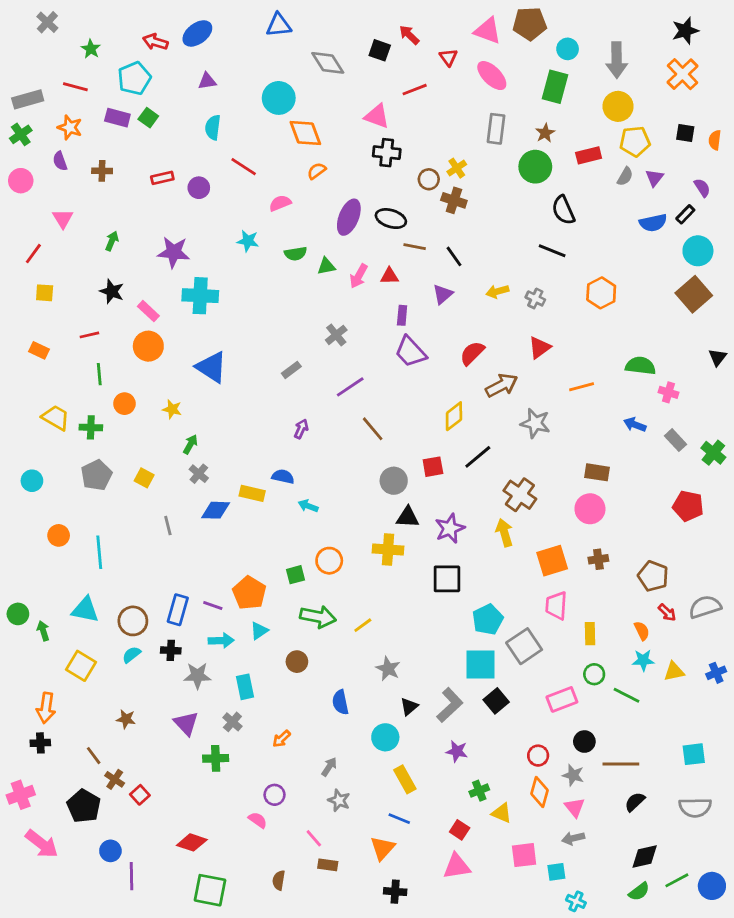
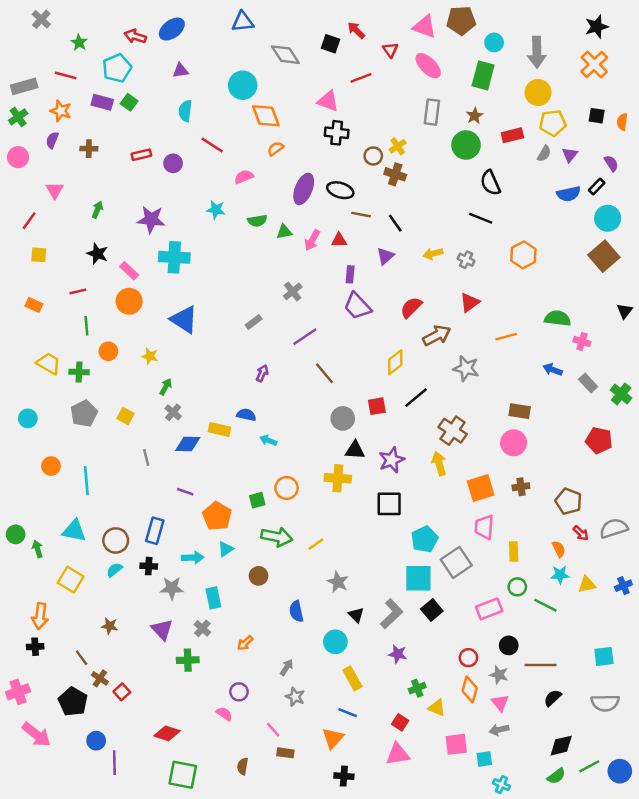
purple semicircle: (60, 161) -> (52, 140), turned 42
purple line: (213, 606) -> (185, 492), moved
black triangle: (409, 706) -> (356, 615), turned -35

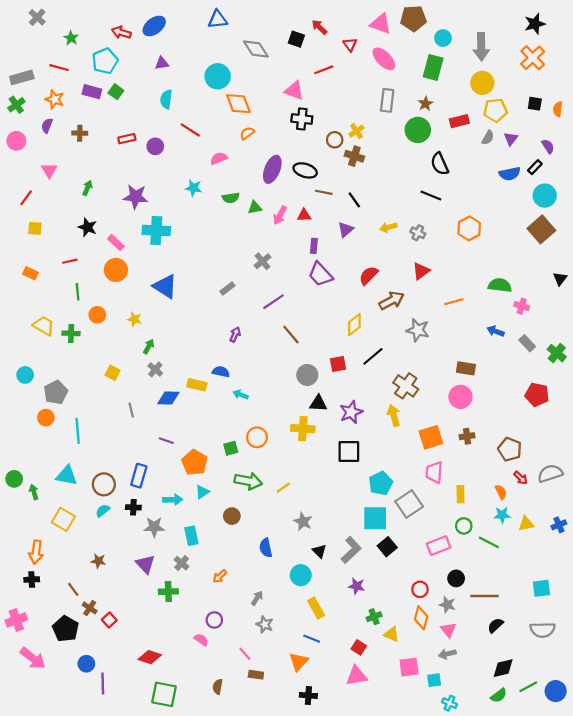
gray pentagon: (84, 414) -> (56, 392), moved

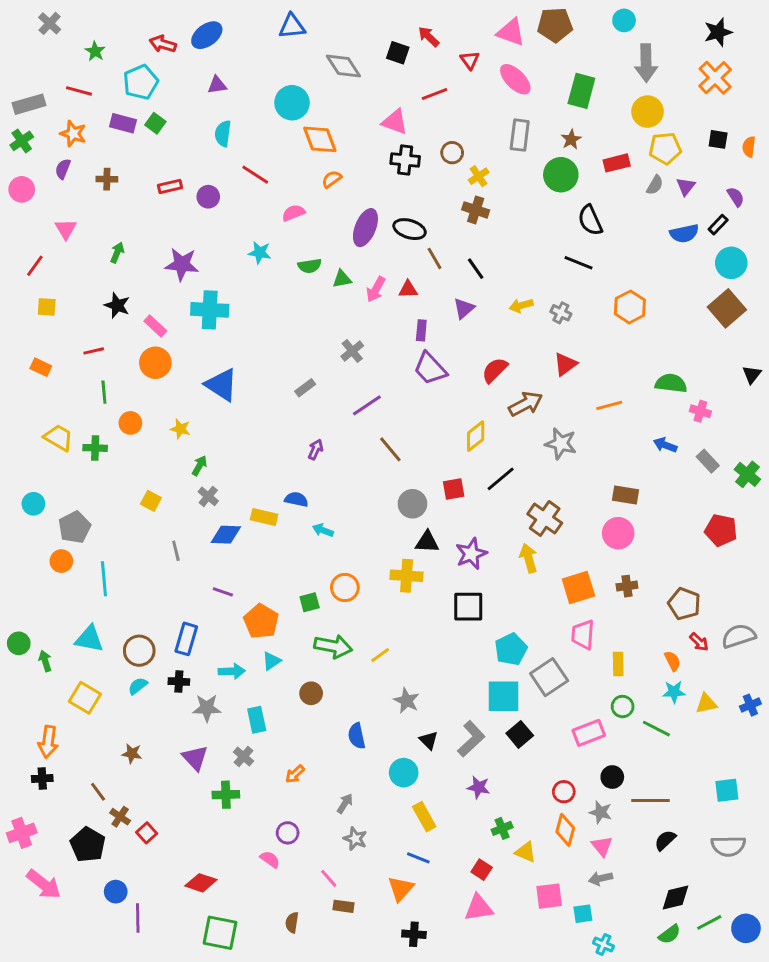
cyan circle: (443, 38) -> (624, 20), moved
brown circle: (335, 140) -> (452, 153), moved
brown line: (324, 192) -> (434, 258), turned 49

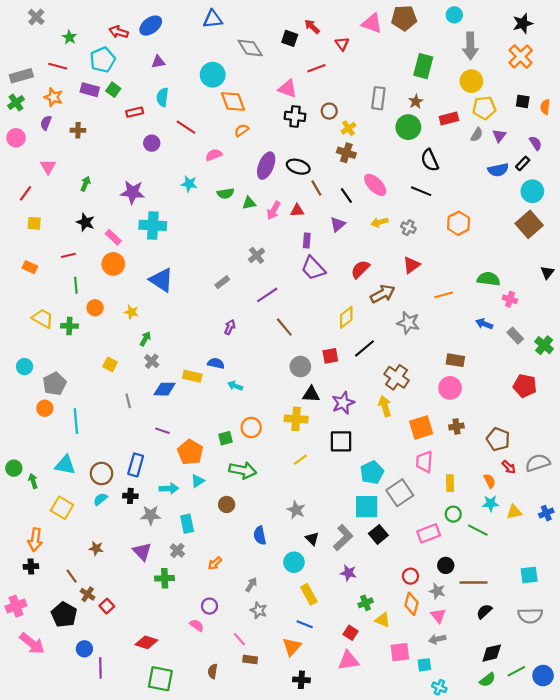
pink ellipse: (515, 79) -> (375, 185), moved
red rectangle: (170, 186) -> (135, 112), moved
yellow line: (380, 655) -> (300, 460), moved

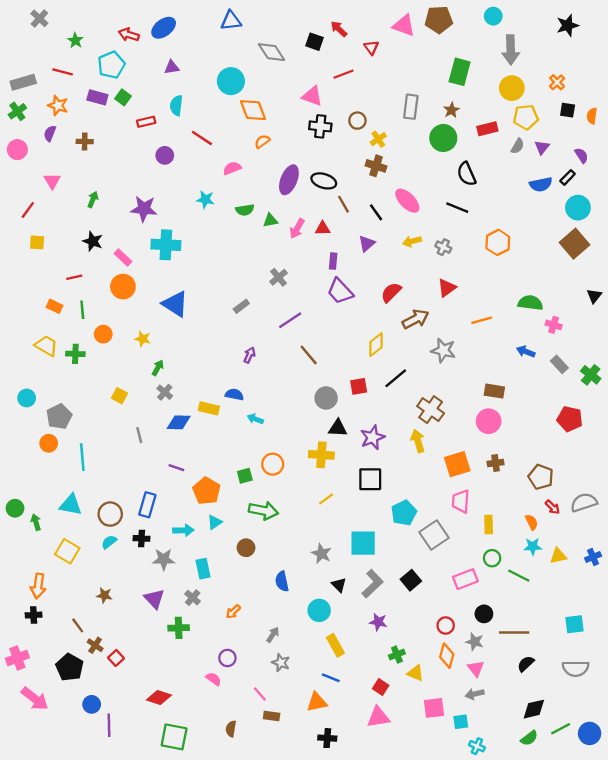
orange cross: (521, 57) -> (557, 82), moved, size x0.6
orange rectangle: (30, 267) -> (54, 306), moved
cyan square: (367, 507) -> (363, 543), moved
orange triangle: (292, 647) -> (317, 702), turned 36

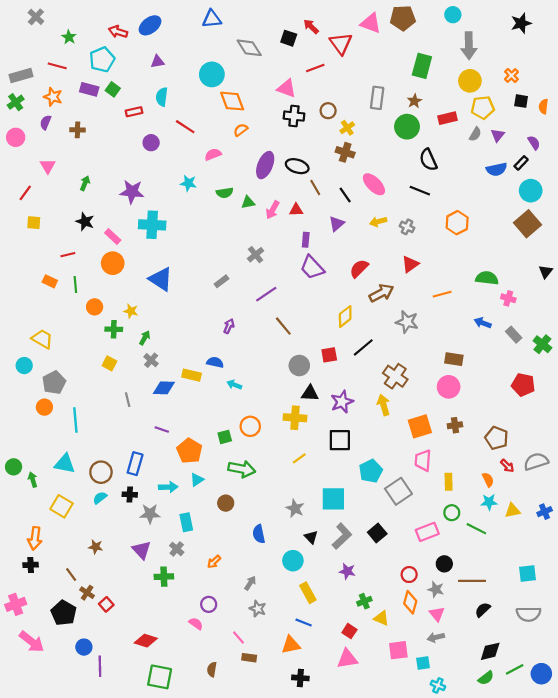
red triangle: (371, 47) -> (341, 44), size x1.6
yellow trapezoid: (46, 346) -> (42, 339), moved
green cross: (75, 354) -> (114, 329), moved

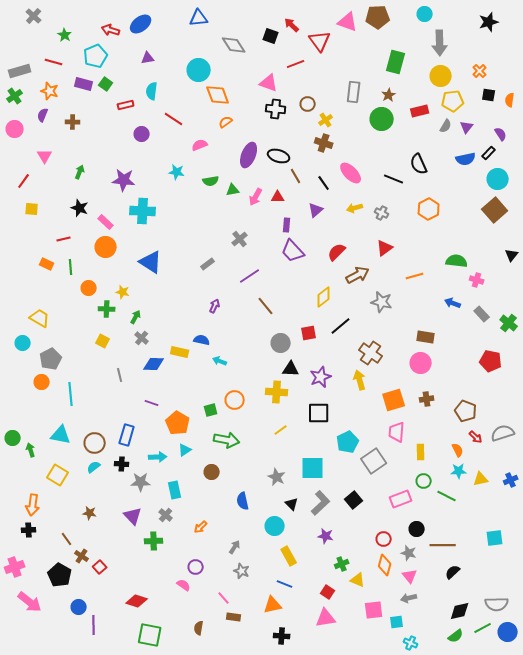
black semicircle: (428, 160) -> (419, 164), moved
gray semicircle: (529, 614) -> (497, 604), moved

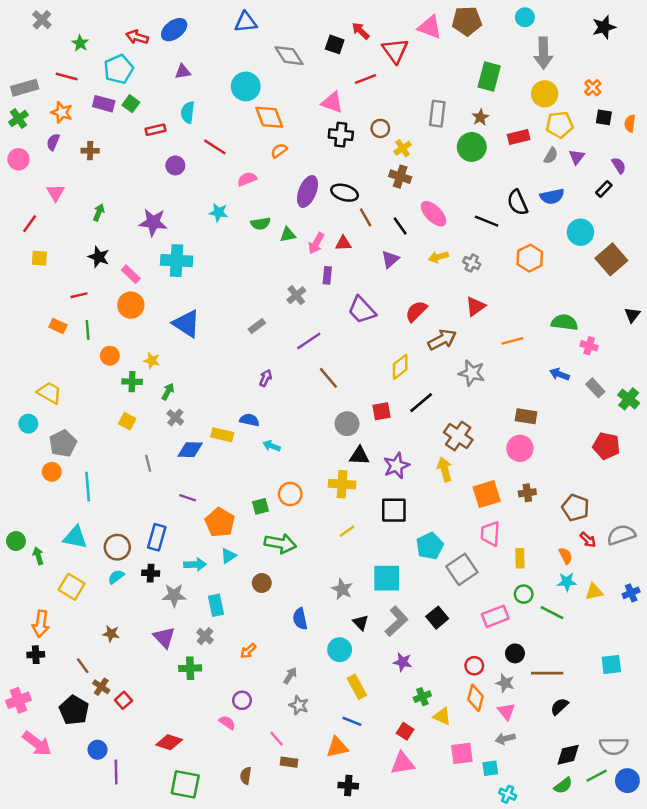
blue semicircle: (466, 159) -> (552, 196), moved
cyan circle: (498, 179) -> (580, 232), moved
purple rectangle: (287, 225) -> (327, 275), moved

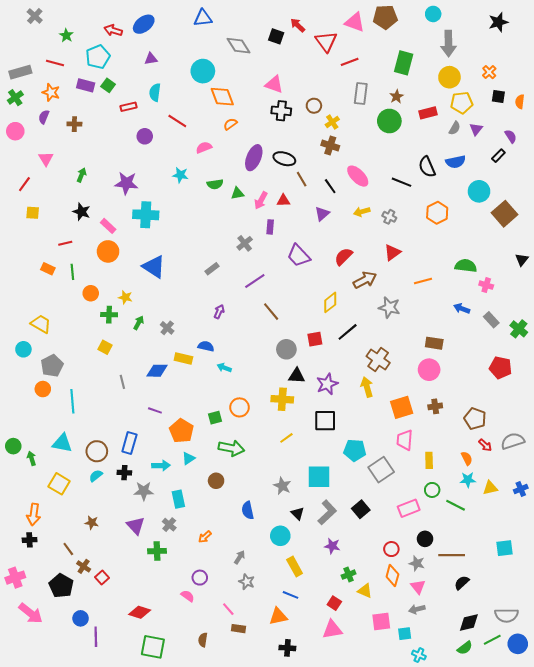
red line: (366, 79) -> (350, 62), moved
gray cross: (175, 417) -> (167, 328), moved
cyan pentagon: (430, 546) -> (355, 450), turned 30

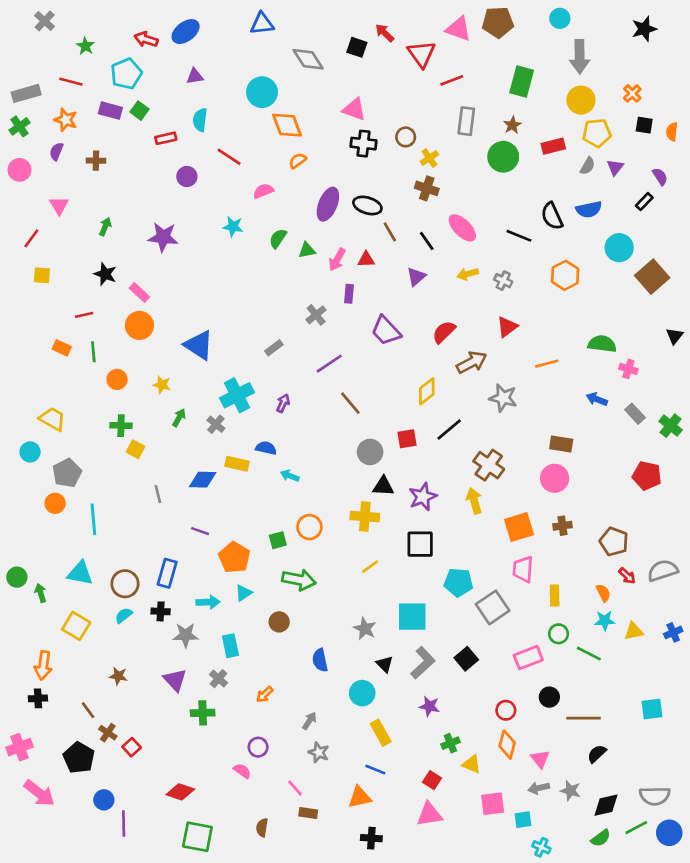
green semicircle: (215, 184) -> (278, 238), turned 133
cyan cross: (146, 215) -> (237, 395), moved, turned -30
green cross: (109, 315) -> (121, 426), moved
gray star: (417, 563) -> (570, 791), moved

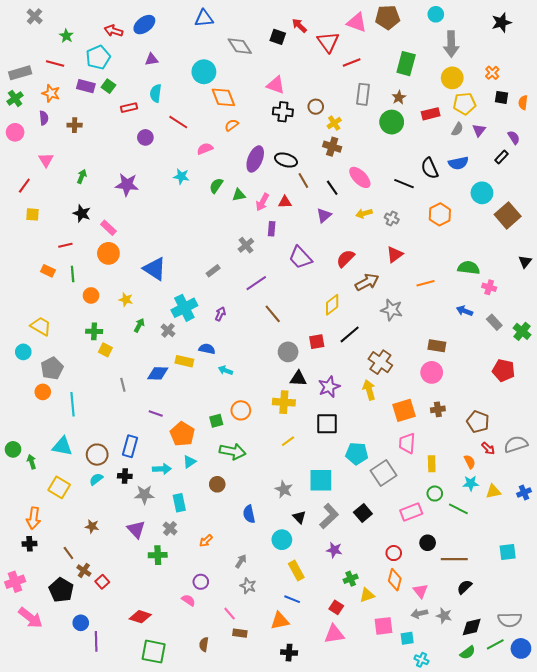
purple semicircle: (56, 151) -> (44, 118), turned 152
yellow triangle: (472, 764) -> (367, 595), turned -42

